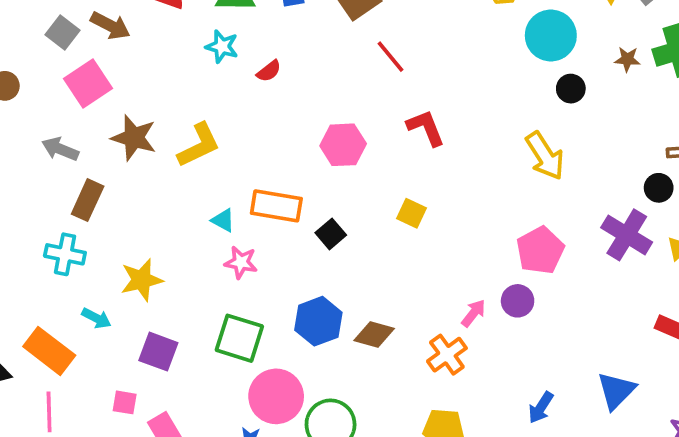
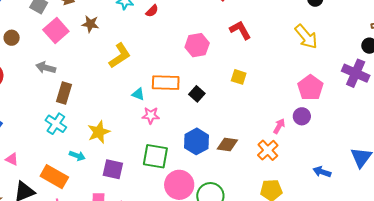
brown star: (134, 138) -> (90, 24), moved, size x0.7
cyan cross: (65, 254) -> (56, 124), turned 30
blue arrow: (541, 407) -> (322, 172), turned 84

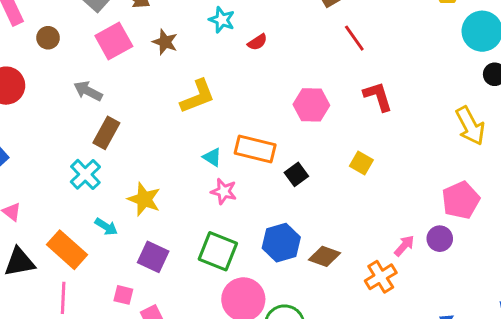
yellow star: (99, 132) -> (144, 199), turned 30

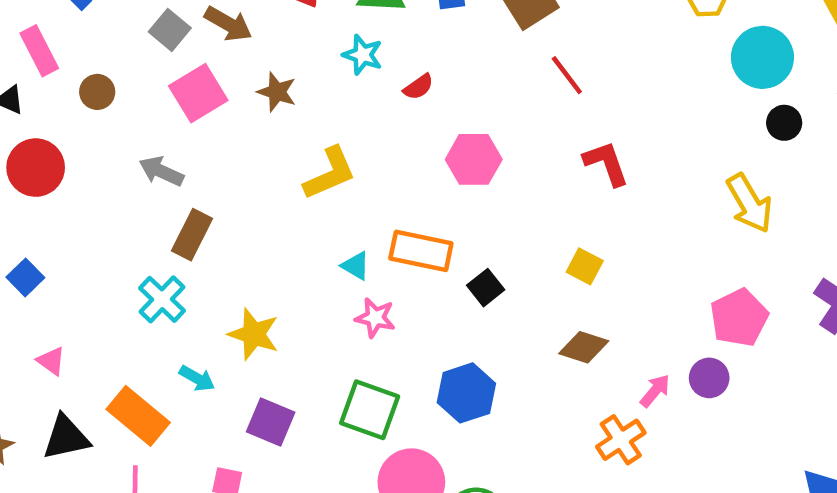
pink hexagon: (311, 105) -> (474, 159), moved
brown diamond: (325, 256) -> (584, 347), moved

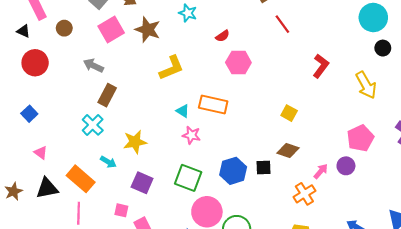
red semicircle: (418, 87) -> (223, 36), moved
brown star: (277, 92) -> (148, 30), size x1.4
red L-shape: (606, 163) -> (321, 66), moved, turned 55
black square: (486, 288) -> (263, 168), moved, turned 35
yellow star: (254, 334) -> (135, 142), turned -30

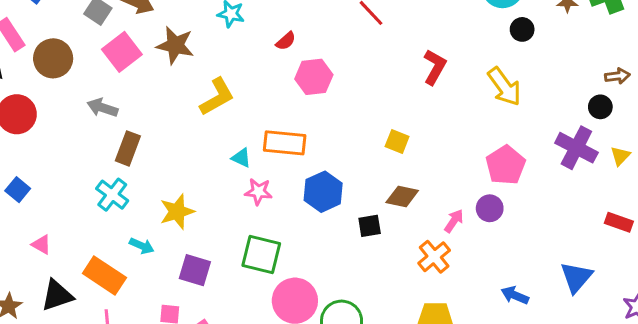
brown circle: (64, 28) -> (53, 58), size x1.6
blue hexagon: (233, 171) -> (323, 192), moved

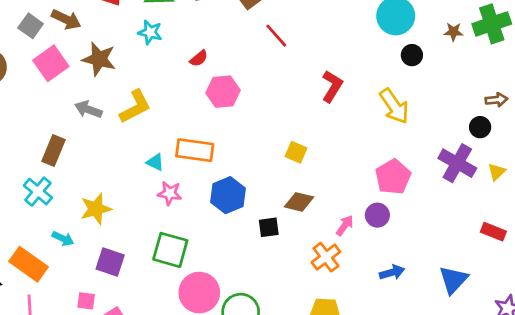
gray arrow: (102, 108) -> (88, 110), moved
blue arrow: (515, 295) -> (392, 272), moved, turned 140

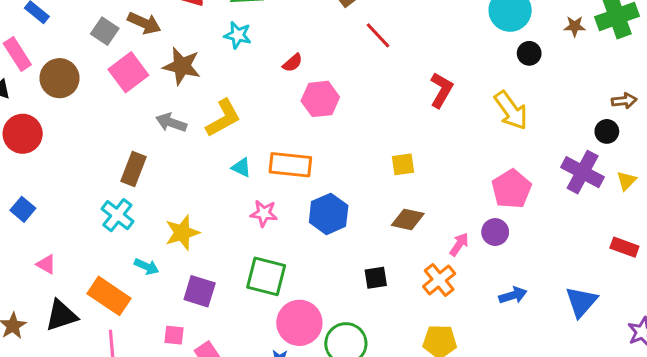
yellow square: (296, 152) -> (403, 164), turned -30
cyan triangle: (155, 162) -> (241, 167), moved
black square: (269, 227) -> (376, 278), moved

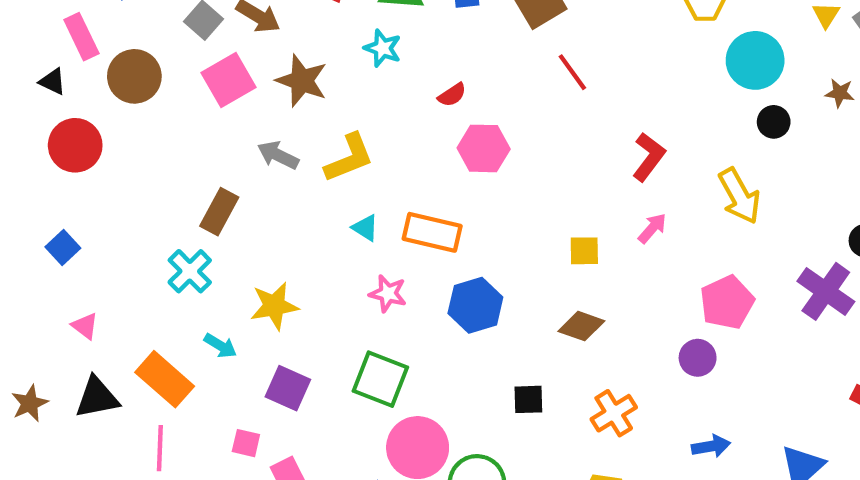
pink arrow: (459, 244) -> (652, 228), moved

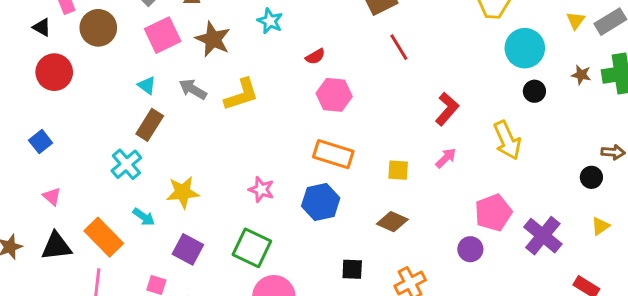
cyan triangle: (365, 228) -> (147, 85), moved
orange rectangle: (432, 232) -> (333, 154), moved
purple cross: (826, 291) -> (543, 236), moved

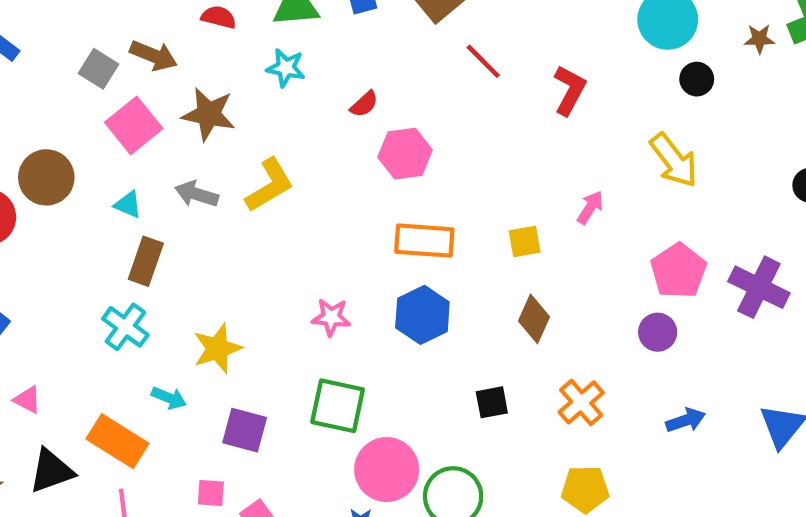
brown circle: (98, 28) -> (46, 177), moved
red L-shape: (447, 109) -> (570, 90), moved
brown diamond: (392, 222) -> (534, 319), turned -76

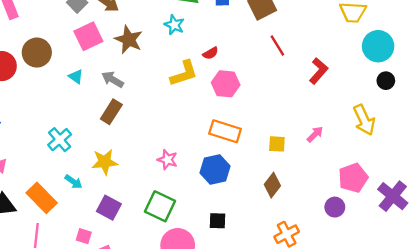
yellow L-shape: (269, 185) -> (184, 73), moved
brown rectangle: (146, 261) -> (111, 112), moved
black square: (492, 402) -> (217, 221), moved

